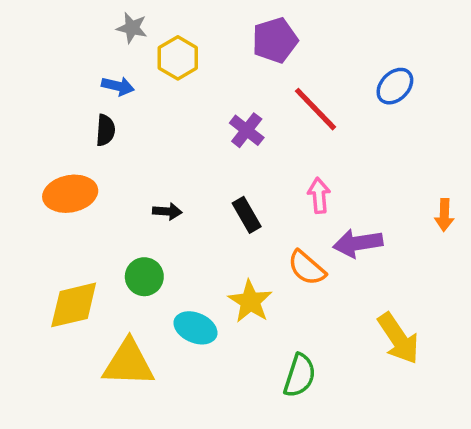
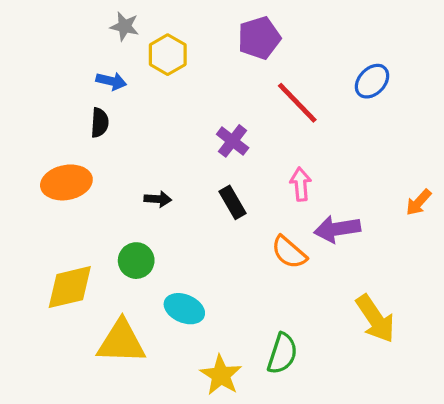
purple cross: (247, 130) -> (233, 141), moved
orange arrow: (444, 215) -> (419, 202), turned 40
yellow star: (250, 301) -> (221, 375), moved

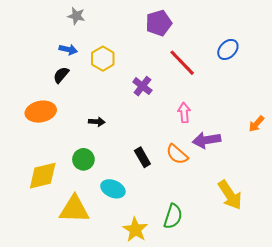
yellow hexagon: (168, 55) -> (103, 59), moved
black semicircle: (100, 123) -> (61, 75), turned -144
black rectangle: (233, 202) -> (142, 157), moved

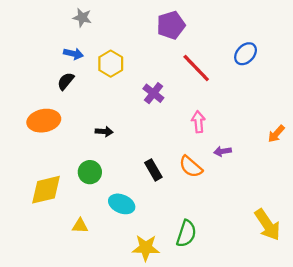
purple arrow: (207, 140) -> (223, 151), size x0.6
yellow arrow: (230, 195) -> (267, 225), moved
yellow triangle: (74, 209) -> (80, 226), size x0.5
yellow star: (135, 230) -> (146, 248), turned -30

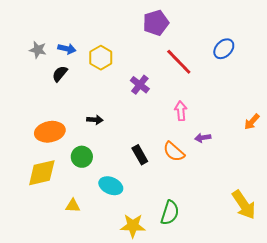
gray star: (82, 18) -> (38, 50), moved
orange ellipse: (44, 121) -> (50, 132), moved

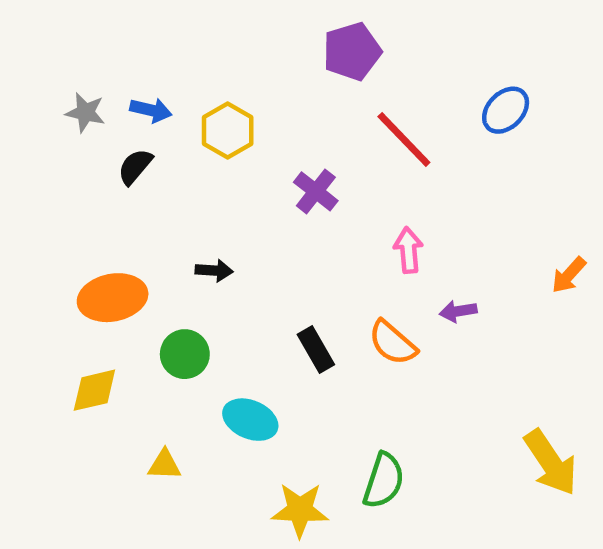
yellow diamond: (42, 173) -> (94, 390), size x0.7

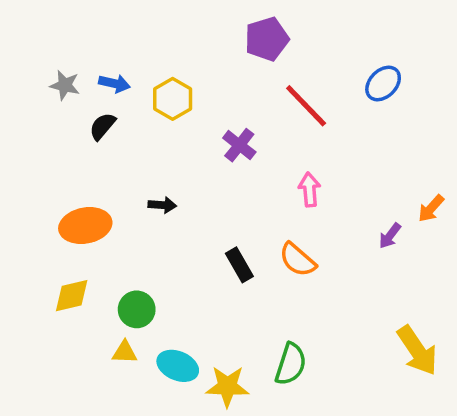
purple arrow: (458, 311) -> (390, 236), moved, turned -44
green circle: (185, 354) -> (137, 309), moved
cyan ellipse: (250, 420) -> (178, 366), moved

